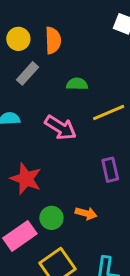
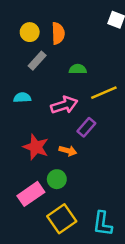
pink arrow: (61, 128) -> (64, 105), turned -50
purple rectangle: (110, 170) -> (86, 127), moved, turned 54
orange arrow: (86, 213) -> (68, 151), moved

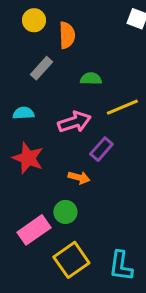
yellow circle: (30, 32) -> (34, 20), moved
red star: (36, 147) -> (28, 158), moved

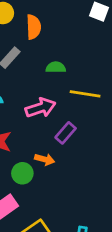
yellow line: (122, 107) -> (85, 94), turned 32
green circle: (65, 212) -> (22, 173), moved

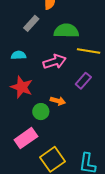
green semicircle: (56, 67) -> (66, 31), size x1.6
purple rectangle: (66, 133) -> (83, 81), moved

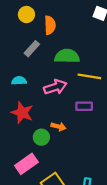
purple rectangle: (83, 81) -> (84, 106), turned 49

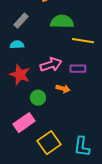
gray rectangle: (32, 49) -> (21, 21), moved
pink arrow: (55, 87) -> (51, 65), moved
orange arrow: (58, 127) -> (63, 89), moved

